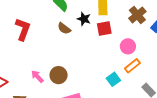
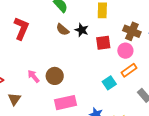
brown cross: (137, 15) -> (132, 31), moved, turned -30
black star: (84, 19) -> (82, 30), moved
red square: (104, 28) -> (103, 43), moved

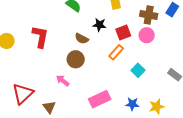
brown semicircle: (63, 30) -> (82, 39), moved
orange rectangle: (129, 70) -> (116, 52), moved
brown circle: (55, 76) -> (76, 59), moved

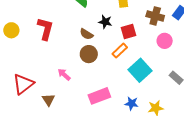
pink circle: (147, 35) -> (165, 41), moved
brown circle: (76, 59) -> (89, 54), moved
cyan square: (138, 70) -> (140, 70), size x1.6

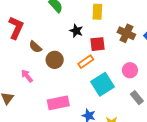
brown semicircle: (86, 34) -> (35, 47), moved
pink circle: (165, 41) -> (130, 70), moved

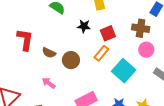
brown cross: (126, 33) -> (141, 28), moved

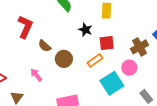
brown cross: (141, 28) -> (139, 47), turned 36
pink circle: (146, 50) -> (129, 68), moved

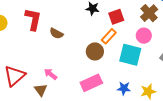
brown circle: (64, 59) -> (95, 51), moved
pink arrow: (36, 75) -> (51, 74), moved
cyan square: (112, 83) -> (130, 55), turned -30

